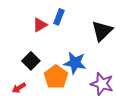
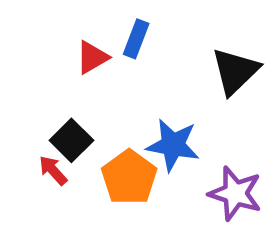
red arrow: (19, 88) -> (53, 170), moved, turned 80

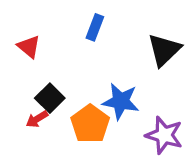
red triangle: (92, 57) -> (29, 47), moved, turned -50
red arrow: (53, 170) -> (37, 119), turned -80

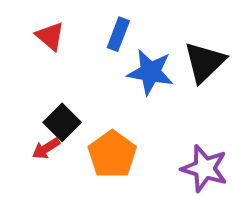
red triangle: (29, 47) -> (50, 36), moved
blue star: (121, 101) -> (150, 72), moved

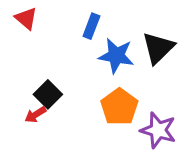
red triangle: (50, 36) -> (26, 18), moved
orange pentagon: (112, 154) -> (119, 107), moved

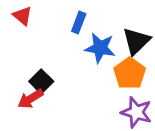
orange pentagon: (119, 107) -> (130, 73), moved
red arrow: (35, 115) -> (30, 99), size x1.4

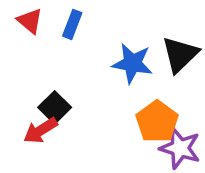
blue rectangle: (79, 22) -> (72, 24), moved
orange pentagon: (130, 73) -> (157, 122), moved

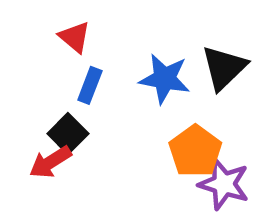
red triangle: (30, 21) -> (75, 37), moved
blue rectangle: (72, 24) -> (90, 85), moved

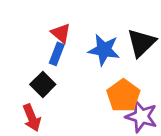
red triangle: (75, 37) -> (61, 33), moved
red arrow: (50, 162) -> (32, 118), moved, turned -80

